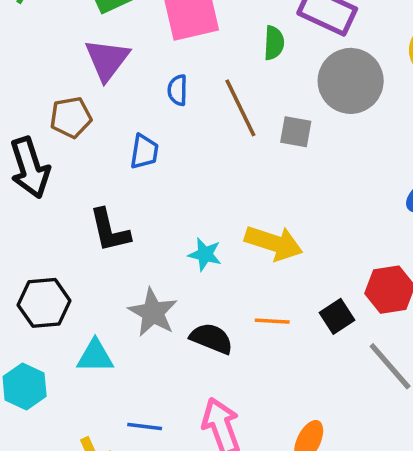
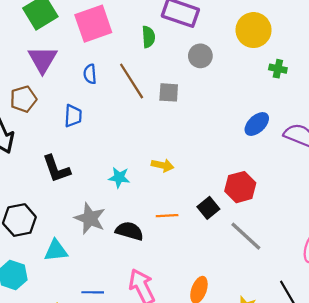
gray circle: (351, 81) -> (200, 56), size x0.6
yellow arrow: (274, 243) -> (163, 165), size x0.6

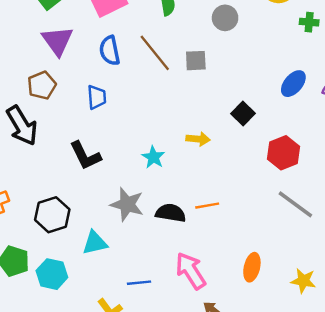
blue semicircle: (90, 74) -> (110, 51), size x1.4
cyan star: (119, 177) -> (153, 157), turned 30
black square: (208, 208) -> (243, 113), moved
orange line: (167, 216) -> (207, 206), moved

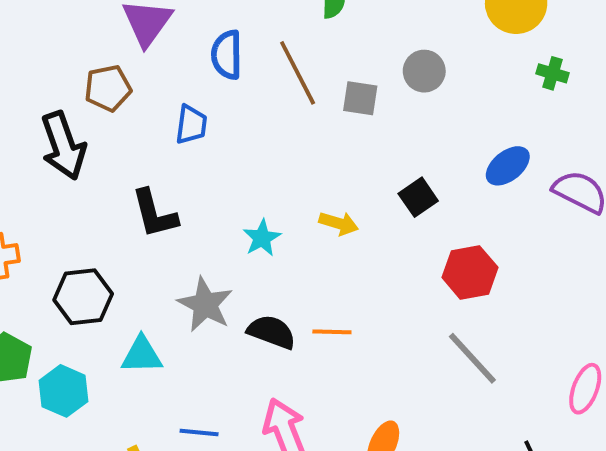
gray circle: (225, 18) -> (424, 71), moved

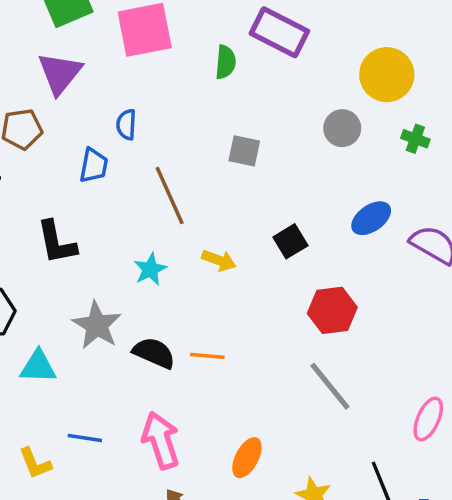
blue semicircle: (227, 55) -> (126, 125), moved, size x0.7
gray circle: (424, 71) -> (342, 128), moved
brown line: (298, 73) -> (170, 196), moved

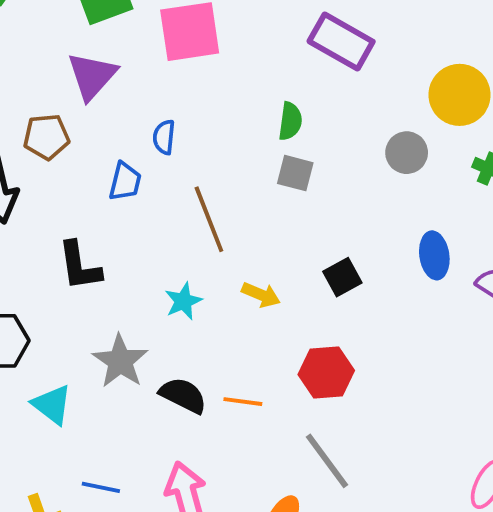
green semicircle: (226, 62) -> (290, 121), moved
blue ellipse: (371, 218) -> (434, 255), turned -66
red hexagon: (332, 310) -> (326, 372), moved
cyan triangle: (38, 367) -> (52, 405), turned 33
gray line: (330, 386) -> (327, 461), moved

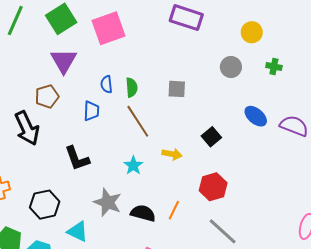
yellow circle: (460, 95) -> (252, 32), size x0.7
green semicircle: (290, 121) -> (132, 87), moved
blue ellipse: (434, 255) -> (256, 116), turned -30
orange line: (243, 402) -> (174, 210), turned -60

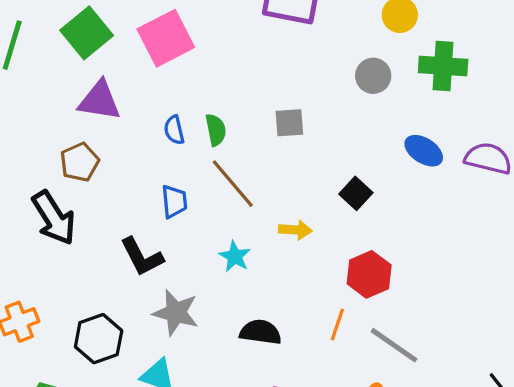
purple triangle: (64, 61) -> (99, 101), turned -44
green cross: (274, 67) -> (443, 66), size x1.8
blue trapezoid: (91, 111) -> (174, 202), moved
gray star: (108, 202) -> (176, 313), moved
orange line: (174, 210) -> (337, 324), moved

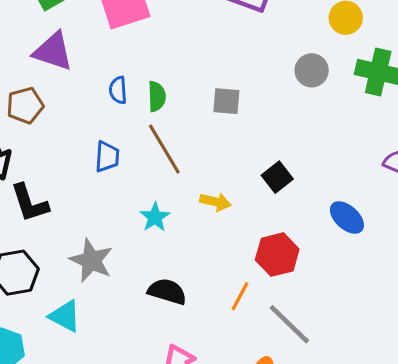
blue ellipse: (424, 151) -> (347, 218), moved
black L-shape: (142, 257) -> (30, 203), moved

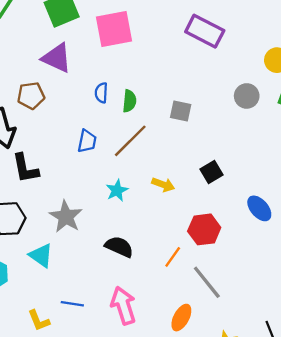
brown line: (164, 149) -> (130, 141), turned 69

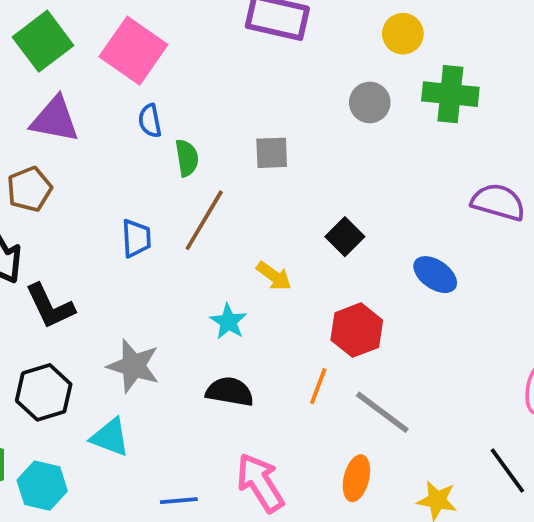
pink square: (114, 29) -> (133, 51), turned -30
blue semicircle: (101, 93) -> (150, 121), moved
yellow arrow: (163, 185) -> (274, 276), turned 30
cyan star: (117, 190) -> (228, 322), moved

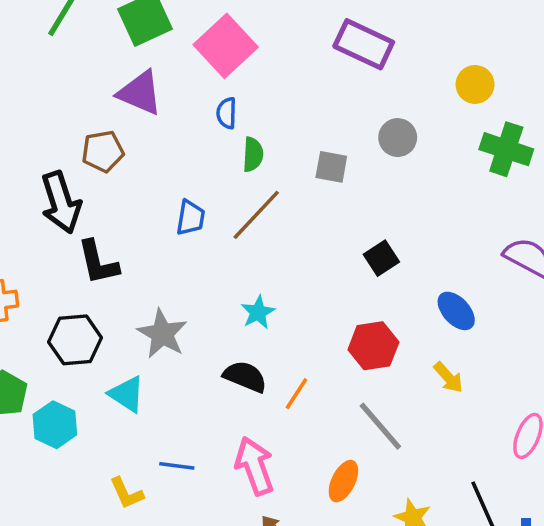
gray circle: (370, 102) -> (398, 138), moved
yellow arrow: (274, 276) -> (448, 377), moved
orange line: (318, 386) -> (297, 394), moved

